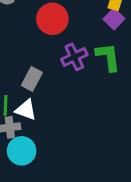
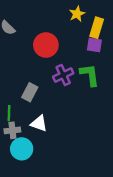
purple square: (114, 19) -> (94, 45), turned -35
white triangle: (26, 110) -> (39, 123), moved

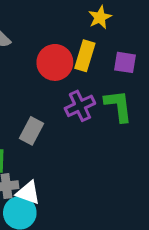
yellow rectangle: (97, 28) -> (85, 56), moved
white triangle: (39, 123) -> (28, 193), moved

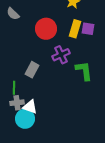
yellow rectangle: (85, 56) -> (75, 29), moved
green L-shape: (118, 106) -> (84, 71), moved

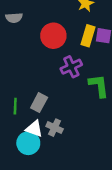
gray semicircle: (13, 14) -> (14, 18), turned -48
gray rectangle: (32, 70) -> (39, 103), moved
gray cross: (17, 103) -> (55, 128), moved, turned 32

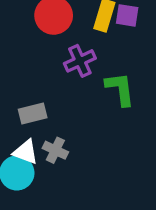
gray rectangle: (39, 103) -> (33, 113), turned 48

